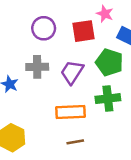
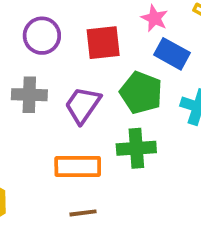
pink star: (105, 14) -> (154, 18), moved

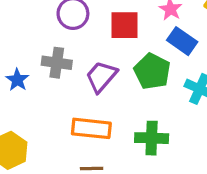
green cross: (136, 148) -> (152, 138), moved

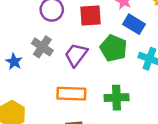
gray cross: (57, 63) -> (42, 47), turned 30

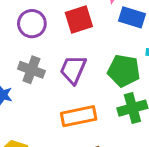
green pentagon: (113, 48) -> (124, 71), moved

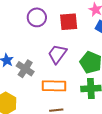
gray cross: (31, 70) -> (25, 69), moved

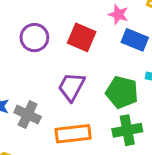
red square: (69, 22) -> (82, 37), turned 36

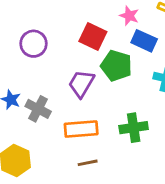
purple circle: (34, 38) -> (33, 44), moved
green pentagon: (122, 92) -> (116, 66), moved

